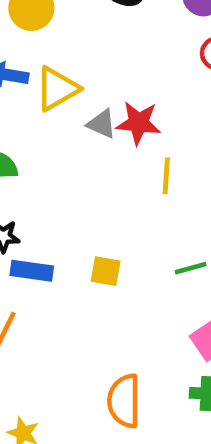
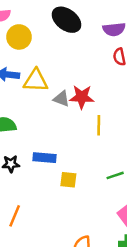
yellow triangle: (57, 89) -> (36, 81), turned 36
blue rectangle: (32, 271) -> (45, 158), moved

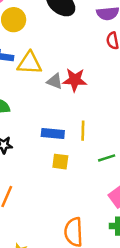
yellow line: (99, 125) -> (83, 131), moved
blue rectangle: (45, 158) -> (53, 133), moved

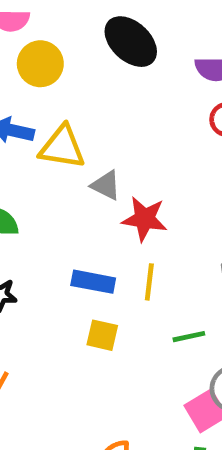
red star: (75, 80) -> (145, 219), moved

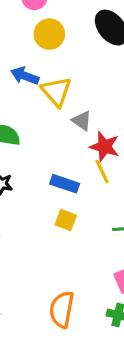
yellow triangle: (62, 147) -> (56, 91), turned 32
yellow line: (149, 282) -> (102, 172), moved, turned -40

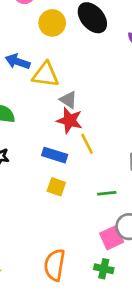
yellow circle: (49, 34) -> (52, 23), moved
yellow triangle: (56, 91) -> (46, 75), turned -40
red star: (104, 147) -> (70, 120), moved

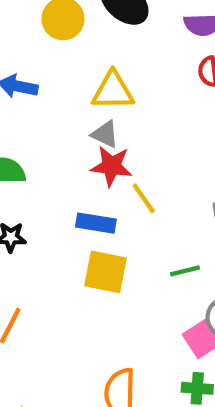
yellow triangle: (46, 75) -> (113, 91), moved
yellow square: (56, 187) -> (106, 272), size x1.5

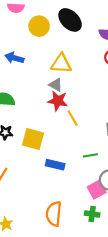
blue rectangle: (96, 223) -> (55, 165), moved
yellow square: (106, 272) -> (33, 139), moved

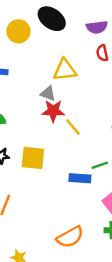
yellow triangle: (61, 64) -> (65, 70), moved
blue rectangle: (55, 165) -> (80, 178), moved
orange semicircle: (54, 214) -> (70, 237), turned -115

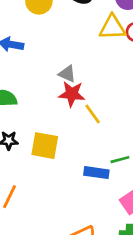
yellow triangle: (65, 70) -> (112, 27), moved

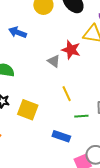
red star: (72, 94) -> (71, 50), moved
green line: (120, 160) -> (81, 116), moved

